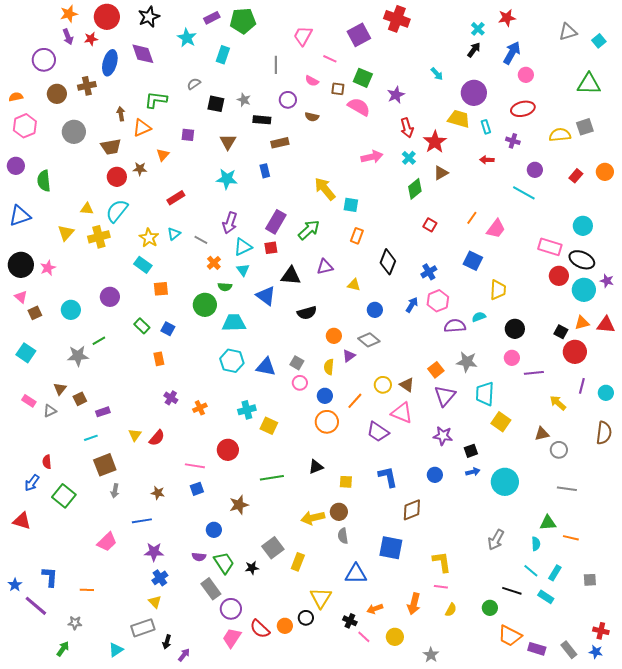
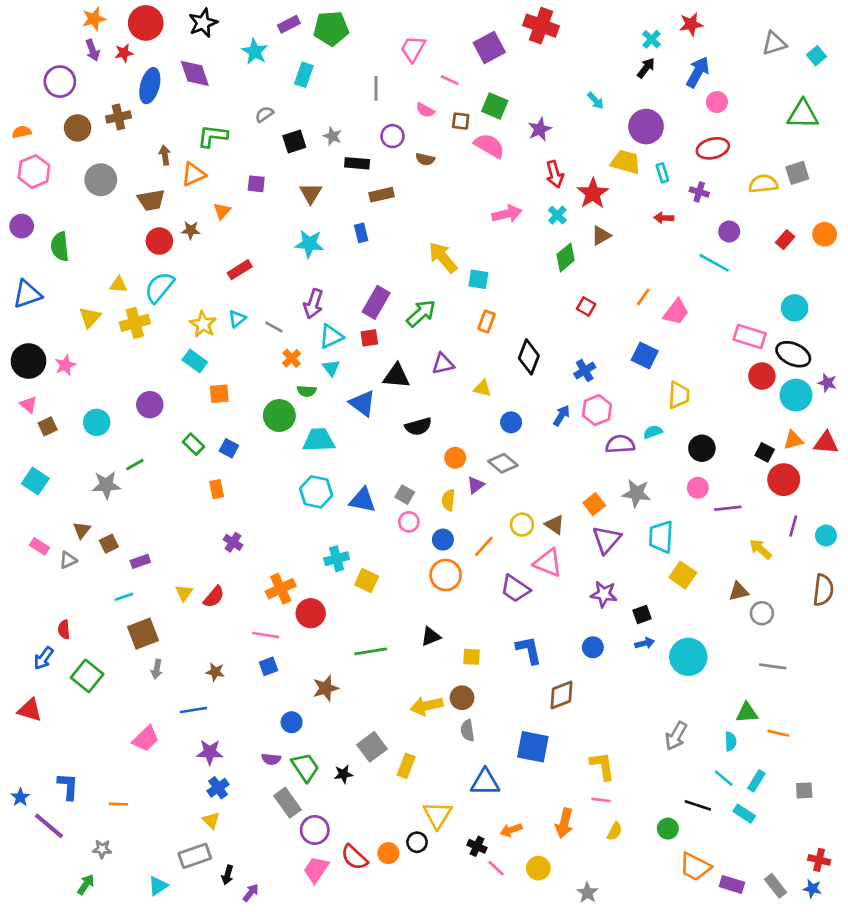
black square: (216, 104) -> (294, 142), turned -30
orange cross: (200, 408) -> (281, 589), moved, size x1.5

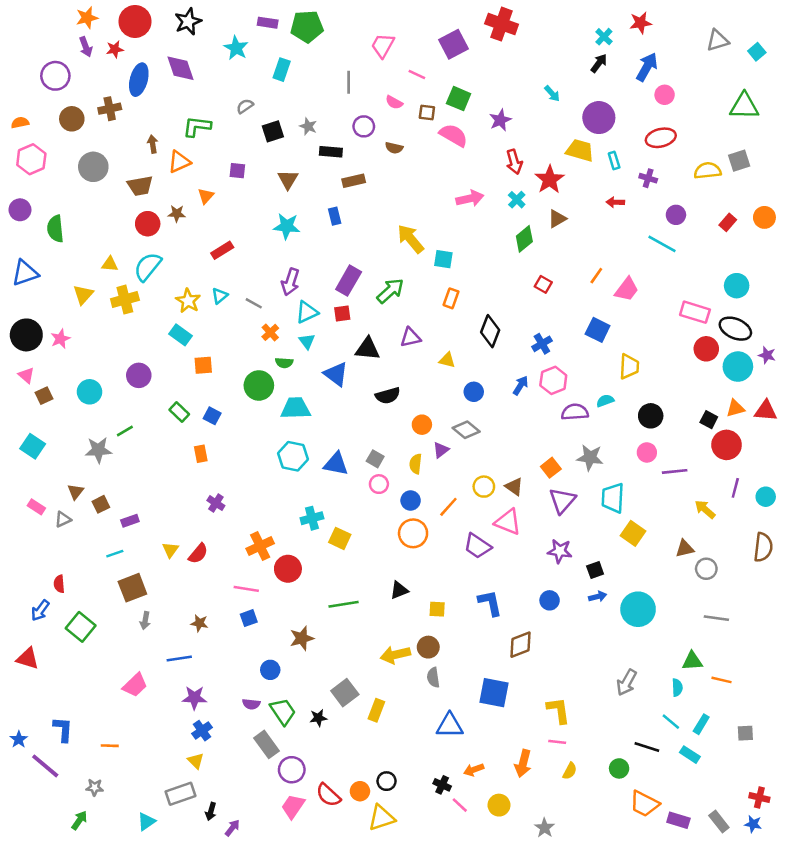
purple rectangle: (289, 24) -> (268, 23), turned 36
yellow triangle: (437, 815) -> (381, 818), moved, turned 40

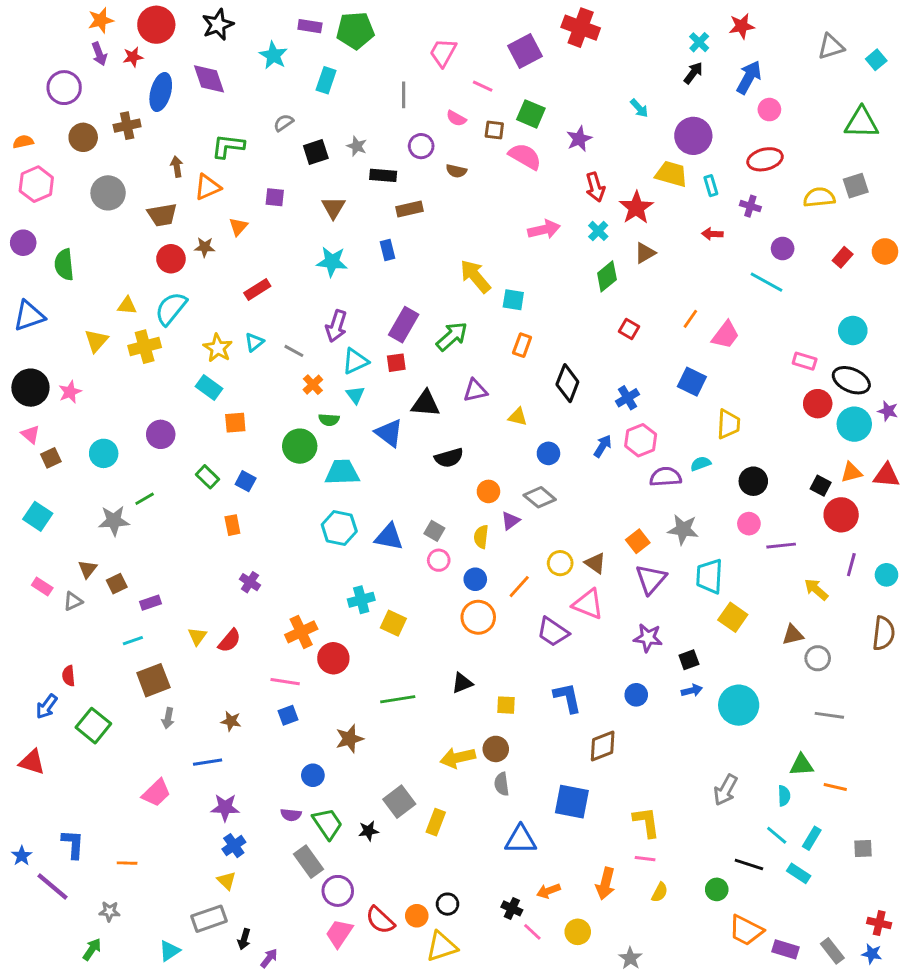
pink rectangle: (695, 312) -> (805, 361), size x0.7

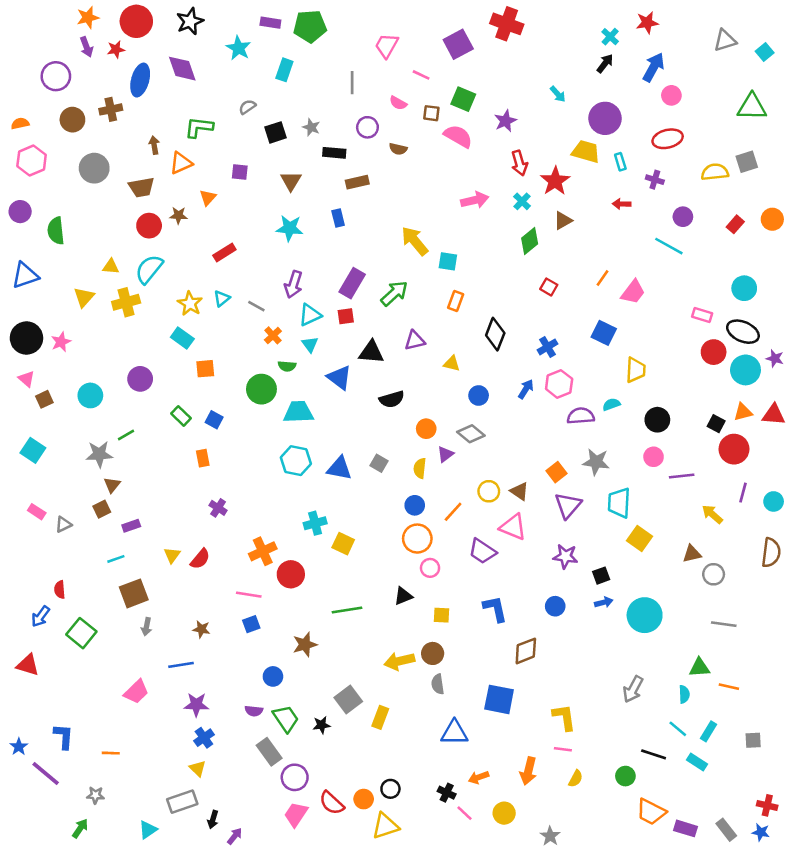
pink circle: (439, 560) -> (430, 568), moved
brown triangle: (88, 569) -> (112, 485), moved

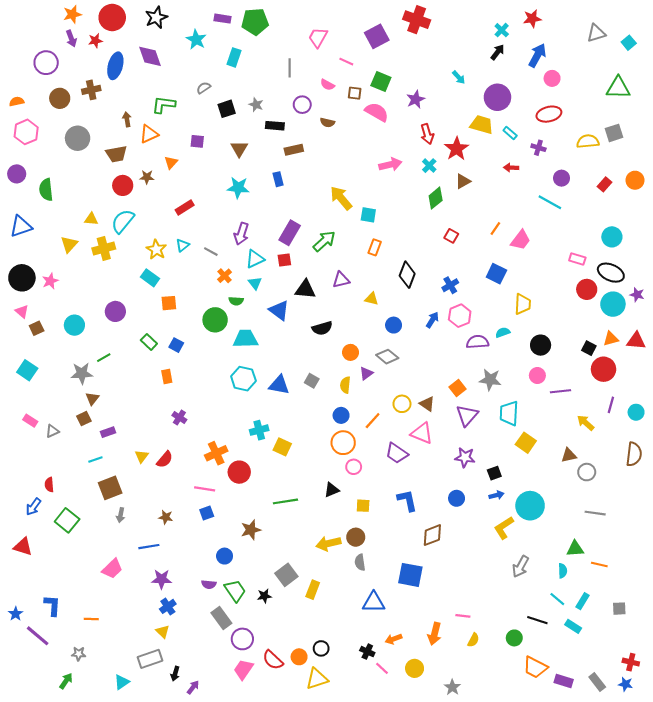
cyan rectangle: (620, 162) -> (510, 133), turned -32
yellow L-shape: (564, 717) -> (504, 528), moved, turned -115

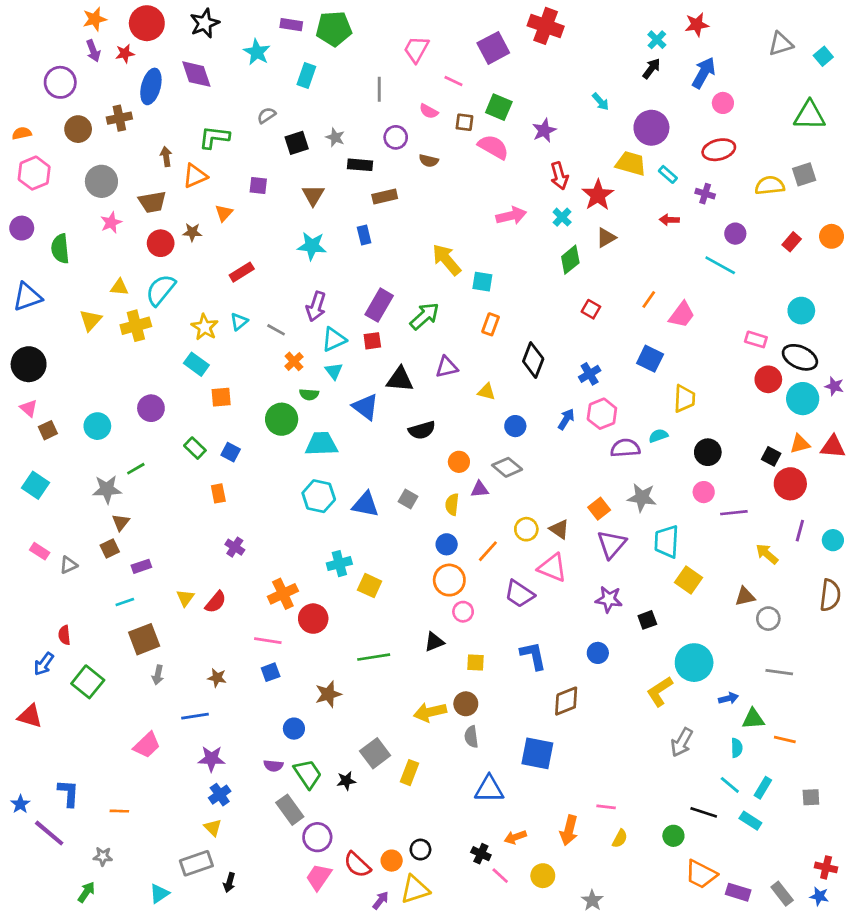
pink star: (50, 281) -> (111, 223), moved
purple triangle: (366, 373) -> (480, 489), turned 32
blue arrow: (496, 495) -> (728, 698), moved
purple arrow: (193, 687) -> (381, 900), moved

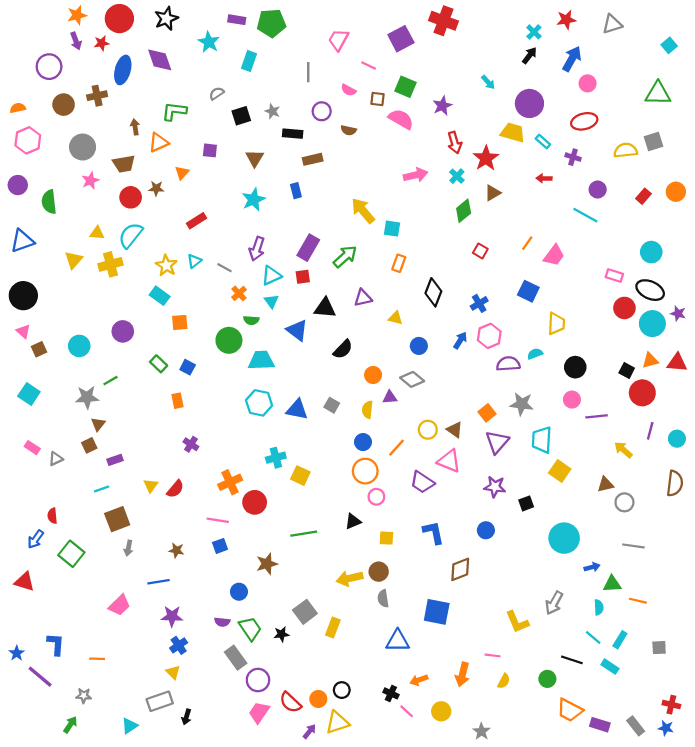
gray triangle: (781, 44) -> (612, 24), moved
cyan star: (312, 246) -> (254, 200), turned -30
black semicircle: (422, 430) -> (343, 349), turned -30
yellow L-shape: (660, 691) -> (517, 622), moved, turned -80

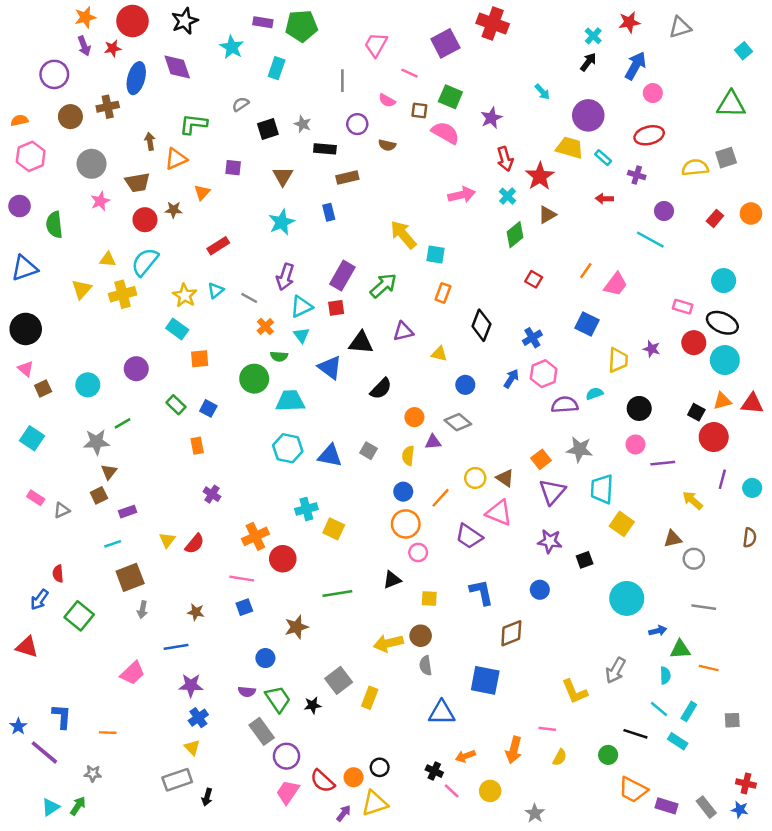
purple star: (678, 314) -> (652, 349), moved
brown semicircle: (675, 483) -> (750, 538), size x0.7
cyan triangle: (129, 726) -> (51, 807), moved

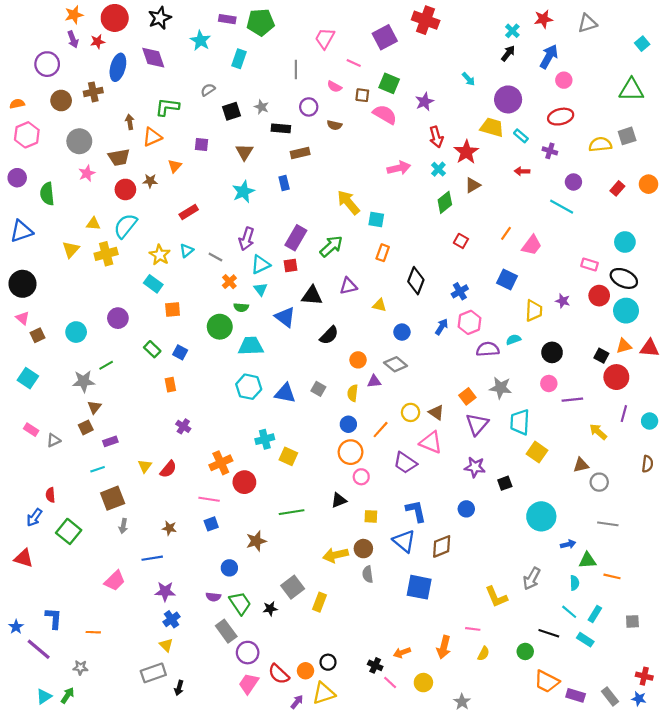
blue triangle: (442, 713) -> (404, 541), moved, turned 40

